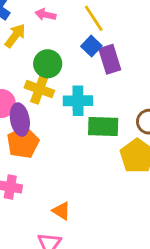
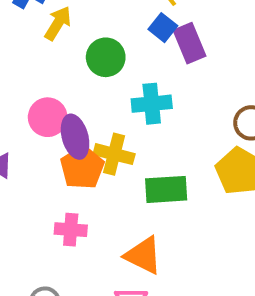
yellow cross: (39, 89) -> (114, 154), moved
green rectangle: (103, 126) -> (166, 189), moved
orange triangle: (61, 211) -> (143, 255), size x1.5

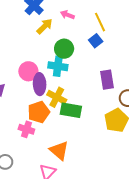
purple rectangle: (190, 43) -> (107, 80), moved
cyan cross: (152, 104) -> (58, 66), moved
orange pentagon: (82, 168) -> (39, 112), moved
green rectangle: (166, 189) -> (71, 110), moved

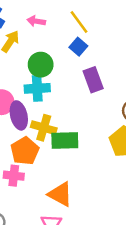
purple rectangle: (107, 80) -> (93, 80), moved

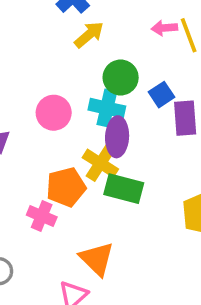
pink arrow: (36, 21) -> (164, 28), moved, turned -30
blue square: (78, 47) -> (162, 95), moved
purple ellipse: (19, 115) -> (117, 137), moved

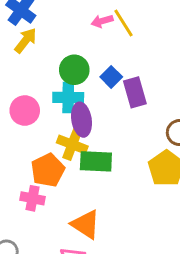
yellow arrow: (89, 35) -> (25, 40), moved

